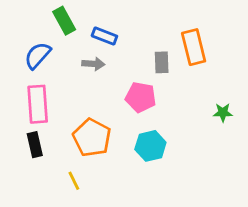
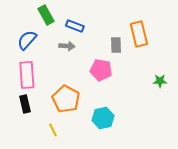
cyan hexagon: (150, 146) -> (103, 118), moved

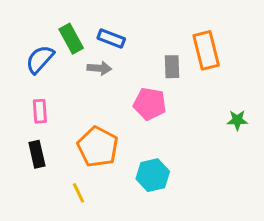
green rectangle: (46, 15) -> (71, 39), moved
pink rectangle: (27, 75) -> (40, 111), size x0.6

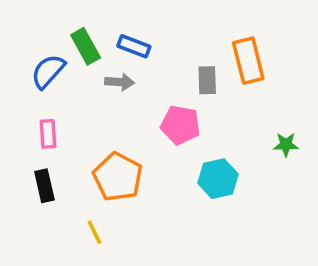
cyan hexagon: (153, 175) -> (218, 179), moved

